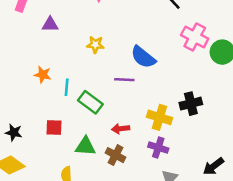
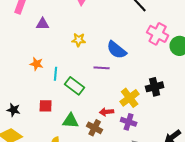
yellow cross: (159, 117) -> (130, 98), turned 36
red arrow: (121, 129) -> (107, 112), moved

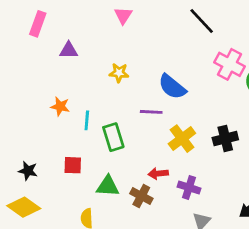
green rectangle: (75, 86) -> (113, 137), turned 36
yellow cross: (130, 98) -> (182, 139), moved

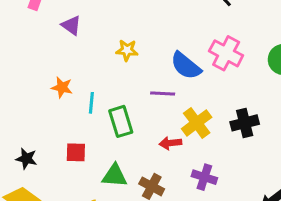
purple triangle: (69, 50) -> (71, 25), turned 36
pink cross: (230, 64) -> (226, 53), moved
red arrow: (158, 174) -> (170, 143), moved

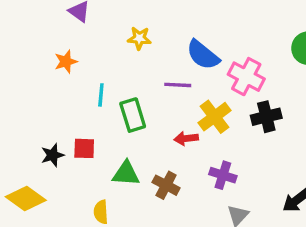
pink cross: (226, 53) -> (246, 77), moved
orange star: (62, 87) -> (66, 62), moved, turned -30
black star: (26, 159) -> (52, 155), moved, turned -30

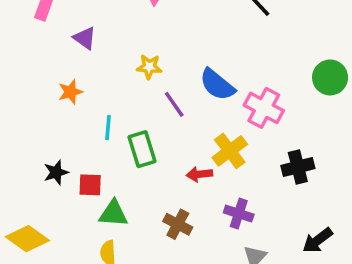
purple line: (178, 85) -> (174, 104), moved, turned 52
black cross: (266, 117) -> (298, 167), moved
black star: (52, 155) -> (56, 172), moved
green triangle: (126, 173) -> (113, 214), moved

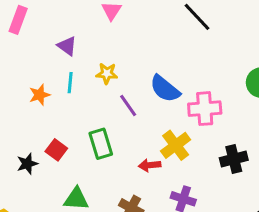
purple triangle: (85, 38) -> (67, 46), moved
pink cross: (264, 108) -> (205, 109), turned -32
cyan line: (108, 128) -> (70, 83), moved
red square: (90, 185) -> (56, 150), moved, turned 35

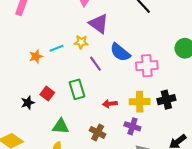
purple triangle: (67, 46) -> (99, 24), moved, size x1.5
cyan line: (70, 83) -> (56, 48), turned 64
yellow cross: (176, 145) -> (140, 102), moved, turned 36

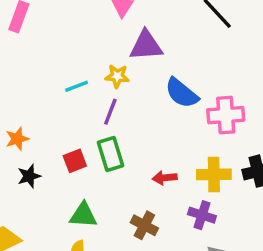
purple triangle: (99, 24) -> (146, 46), turned -40
orange star: (36, 56) -> (17, 139), moved
purple line: (95, 64) -> (110, 112), moved, turned 56
red square: (47, 93) -> (75, 161), moved, turned 32

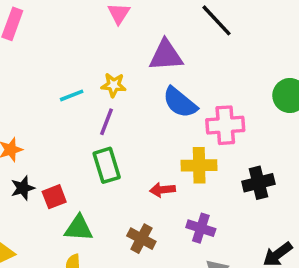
purple triangle: (146, 46) -> (166, 55), moved
red square: (75, 161) -> (54, 197), moved
yellow cross: (214, 174) -> (199, 165), moved

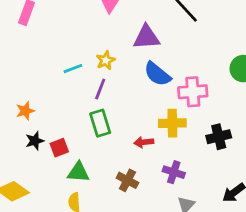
yellow star: (114, 85) -> (106, 60), turned -30

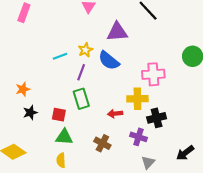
blue semicircle: (157, 74) -> (109, 61), moved
black cross: (219, 137) -> (157, 118), moved
red square: (59, 148) -> (59, 115), moved, turned 32

